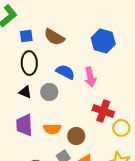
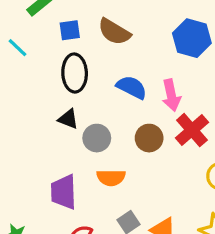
gray circle: (49, 92) -> (97, 138), moved
red cross: (103, 111) -> (192, 130), moved, turned 30
purple trapezoid: (24, 125) -> (63, 192), moved
brown circle: (76, 136) -> (149, 138), moved

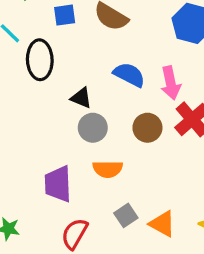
black ellipse: (75, 73) -> (40, 60), moved
black triangle: (68, 119) -> (81, 98), moved

